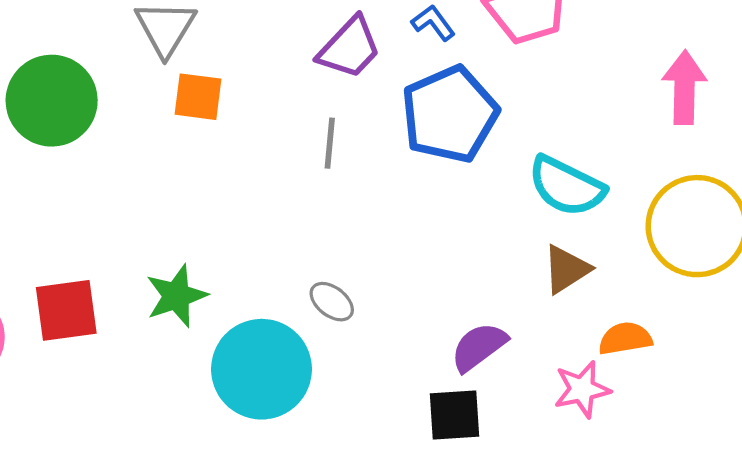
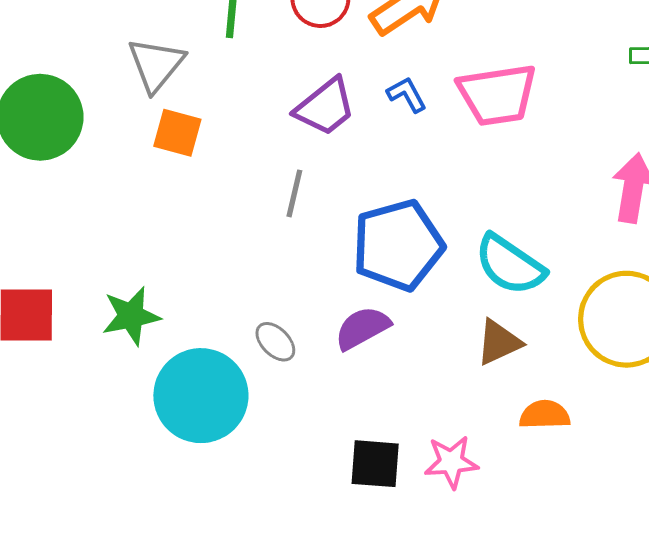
blue pentagon: (450, 114) -> (398, 245), moved
purple semicircle: (479, 347) -> (362, 328), moved
pink star: (582, 389) -> (451, 462), moved

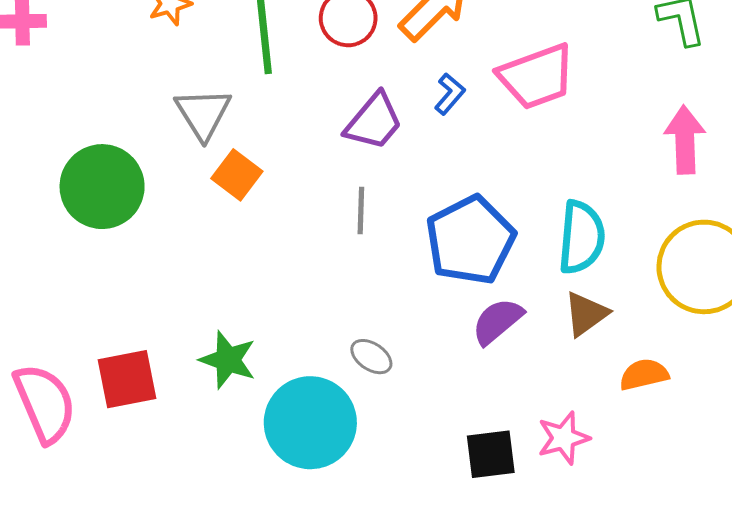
blue L-shape: (407, 95) -> (450, 94), turned 81
orange square: (177, 133) -> (237, 175), turned 33
cyan semicircle: (510, 265) -> (581, 237), turned -108
green star: (131, 316) -> (228, 360), turned -30
purple semicircle: (362, 328) -> (497, 321), moved

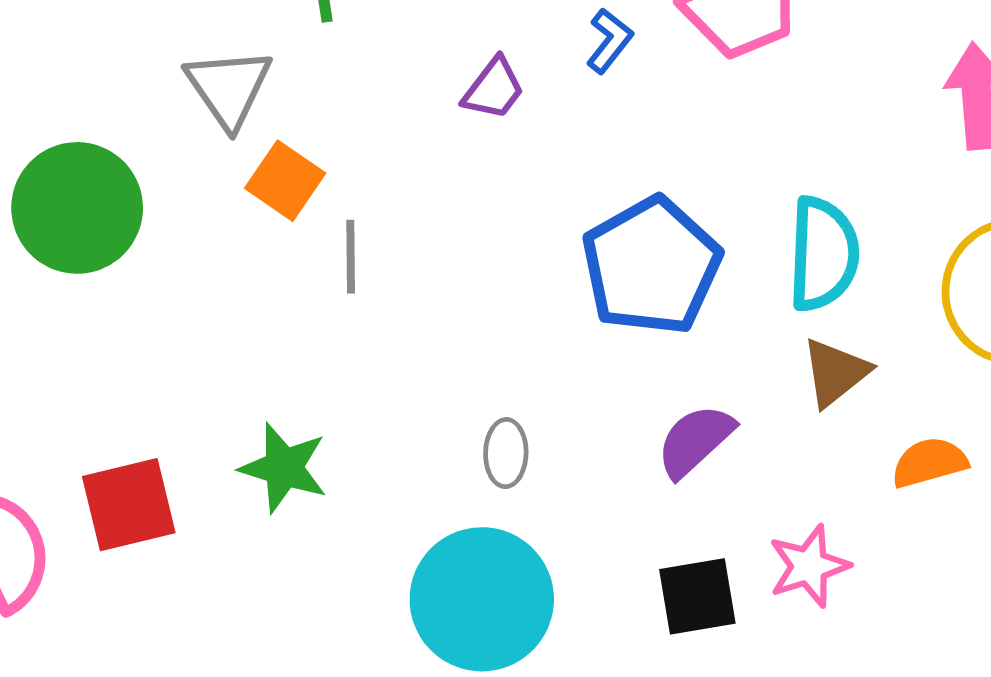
purple trapezoid: (374, 122) -> (494, 89), size x0.7
gray line: (361, 211) -> (351, 257), moved
purple semicircle: (497, 321) -> (695, 441), moved
gray ellipse: (371, 357) -> (506, 453), turned 60
cyan circle: (310, 423) -> (482, 599), moved

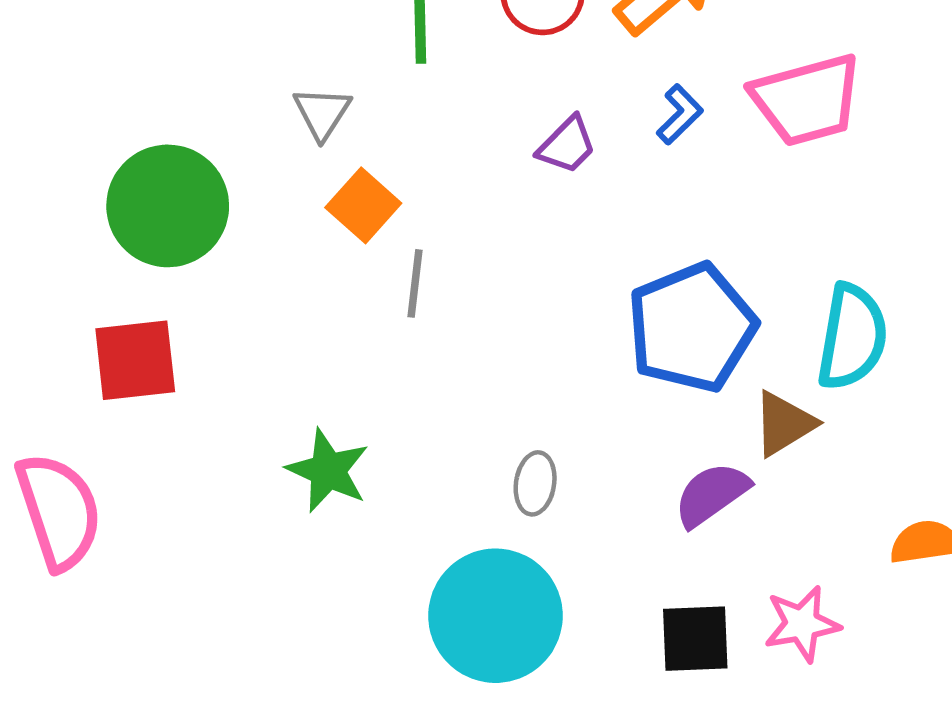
gray triangle: (229, 88) -> (322, 113), size x0.7
brown triangle: (835, 372) -> (784, 424), moved
red square: (129, 505) -> (135, 360), moved

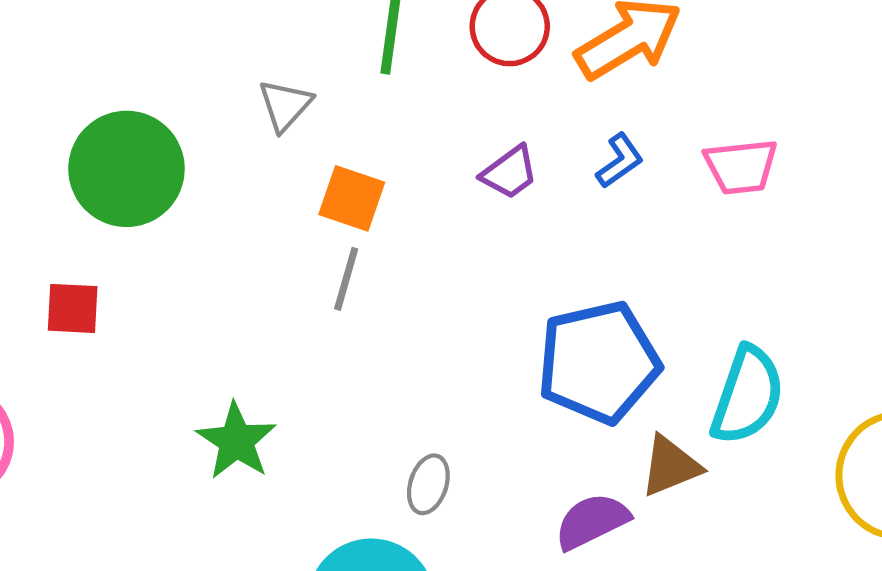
pink trapezoid: (807, 100) -> (741, 167), size x0.7
orange square: (363, 205) -> (352, 198), moved, turned -32
red square: (135, 360) -> (73, 308), size x0.7

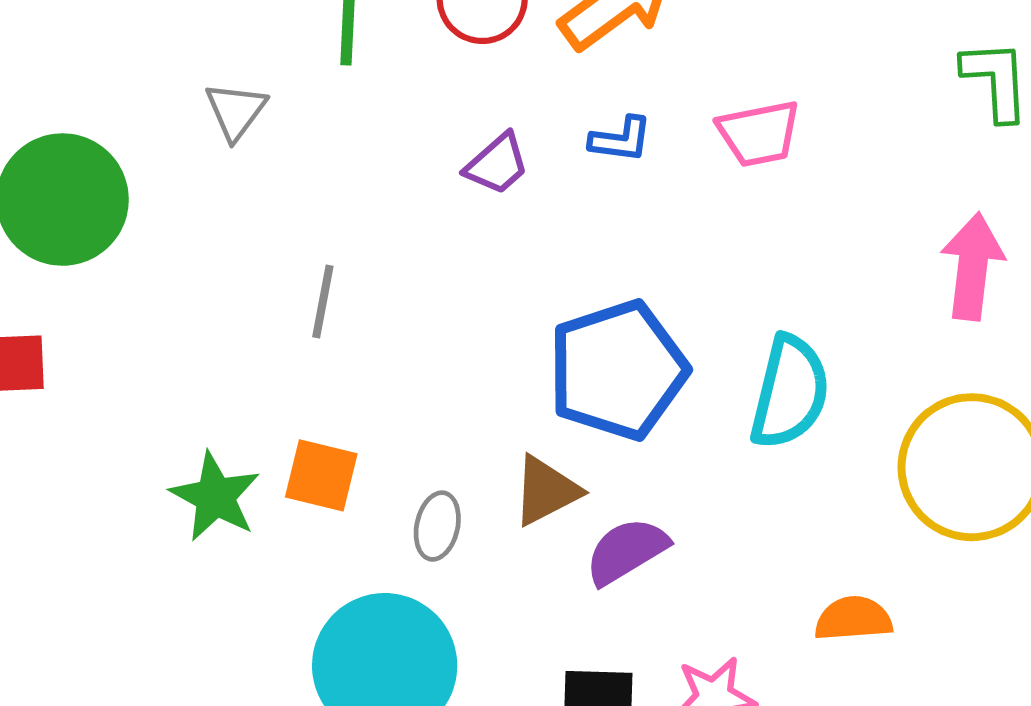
blue L-shape: (620, 161) -> (621, 139), turned 48
orange square: (352, 198) -> (321, 475), moved
brown triangle: (670, 466) -> (546, 491), moved

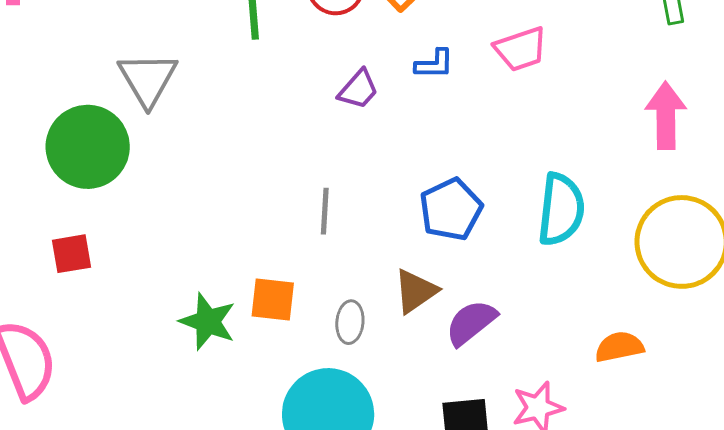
gray triangle: (236, 111) -> (148, 79), moved, size x1.5
gray line: (323, 302) -> (325, 211), moved
blue pentagon: (618, 370) -> (451, 209), size x0.7

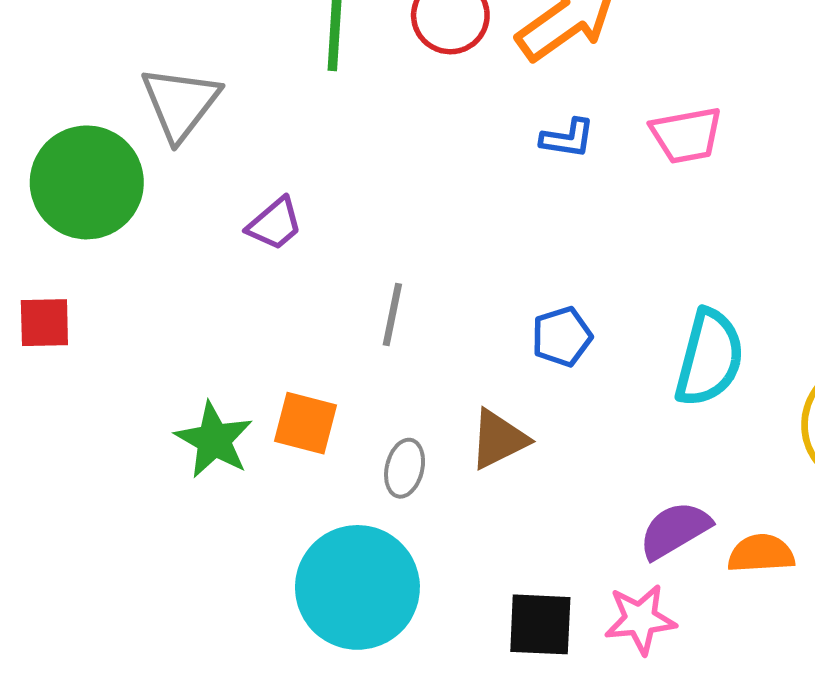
purple trapezoid: (358, 89) -> (275, 224), moved
blue pentagon: (451, 209) -> (562, 337), size x0.7
purple semicircle: (471, 323) -> (675, 530), moved

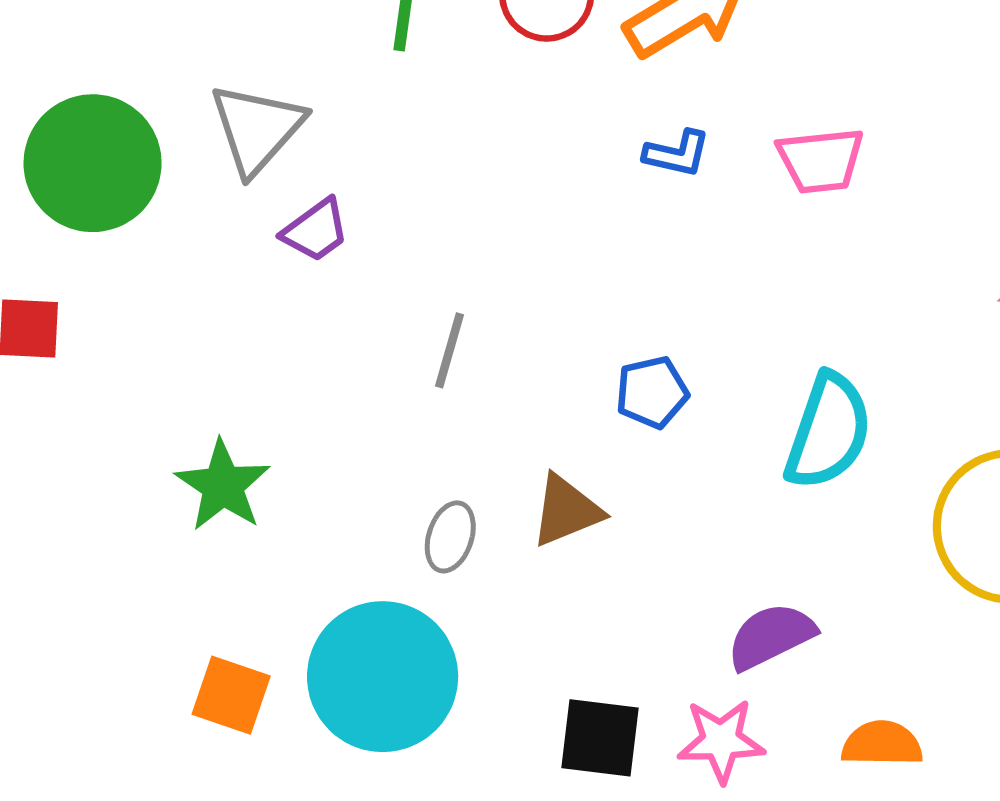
gray triangle: (180, 103) -> (257, 129), moved
orange square: (305, 423) -> (231, 695), moved
orange semicircle: (761, 553) -> (882, 744), moved

